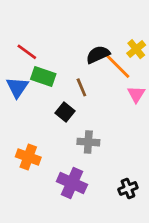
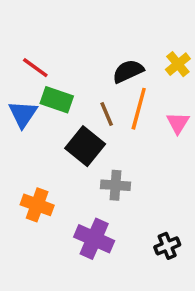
orange line: (117, 65) -> (139, 109), moved, turned 60
black square: (65, 112) -> (85, 146), size x1.5

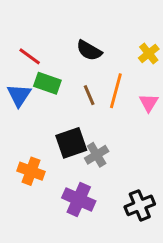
black semicircle: (128, 71) -> (89, 50), moved, turned -125
black square: (85, 146) -> (71, 143), moved, turned 32
gray cross: (116, 185) -> (97, 155), turned -35
black cross: (167, 246) -> (140, 205), size x1.4

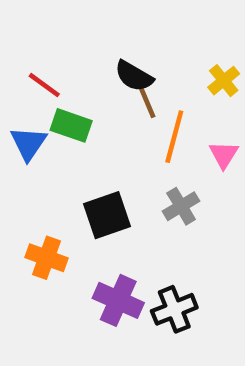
brown line: (89, 95) -> (147, 103), moved
gray cross: (97, 155) -> (181, 206), moved
black cross: (140, 205) -> (174, 309), moved

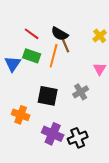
red line: (44, 85) -> (32, 34), moved
orange line: (174, 137) -> (54, 56), moved
black square: (107, 215) -> (48, 96), turned 30

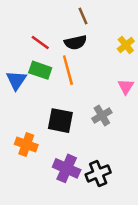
black semicircle: (60, 34) -> (75, 42), turned -42
brown line: (66, 46) -> (83, 16), moved
orange line: (54, 56) -> (68, 70), turned -30

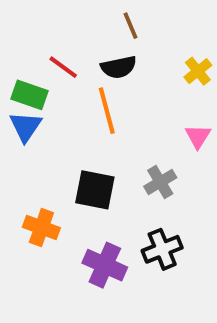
green rectangle: (40, 70) -> (30, 95), moved
black cross: (98, 173) -> (162, 249), moved

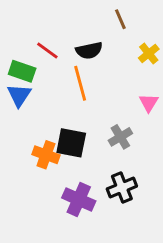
brown line: (130, 26) -> (120, 19), moved
orange cross: (41, 227) -> (46, 155), moved

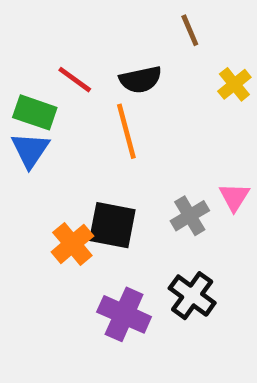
pink triangle: (149, 103) -> (234, 197), moved
orange cross: (46, 155) -> (72, 244), turned 30
black cross: (122, 188) -> (192, 296), turned -32

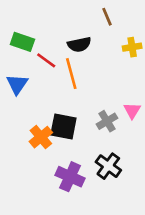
red line: (75, 80) -> (46, 60), moved
yellow cross: (234, 84) -> (132, 47), turned 30
green rectangle: (35, 112) -> (22, 42), moved

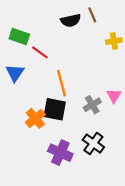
black semicircle: (79, 44) -> (71, 20), moved
orange line: (71, 74) -> (61, 83), moved

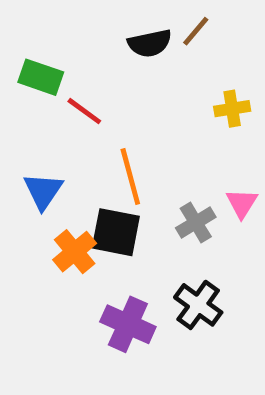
brown line: (92, 15) -> (196, 31), turned 63
yellow cross: (114, 41) -> (232, 109), moved
blue triangle: (15, 73) -> (43, 191), moved

